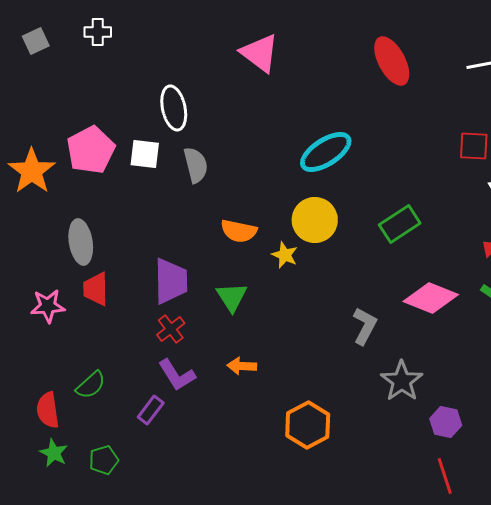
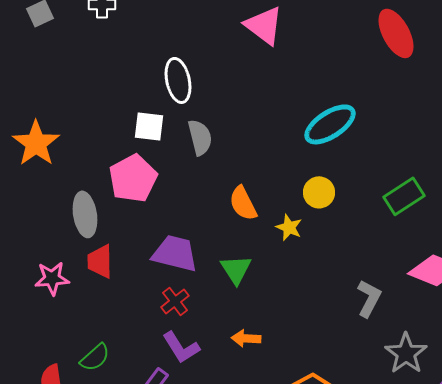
pink pentagon: (91, 150) -> (133, 178), moved
yellow circle: (315, 220) -> (319, 192), size x0.7
orange semicircle: (239, 231) -> (243, 203), turned 51
purple trapezoid: (171, 281) -> (175, 253), turned -75

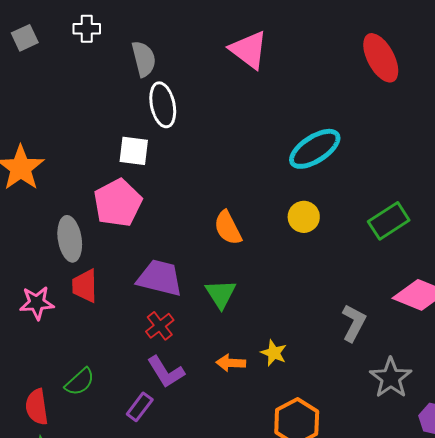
gray semicircle: (200, 137) -> (144, 59), moved
yellow star: (289, 227) -> (274, 353), moved

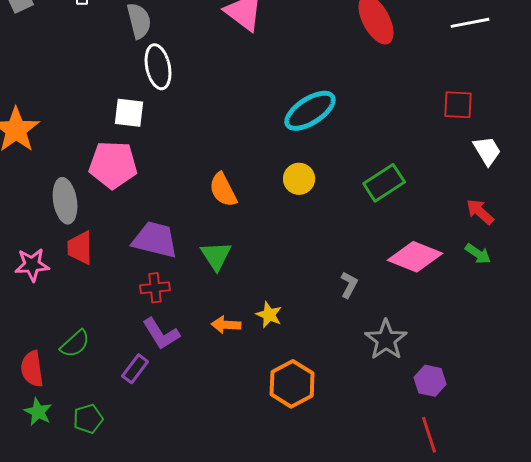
pink pentagon: (118, 203) -> (113, 165), turned 30
gray L-shape: (354, 323) -> (349, 285), size x0.7
red cross: (160, 326) -> (155, 288), turned 32

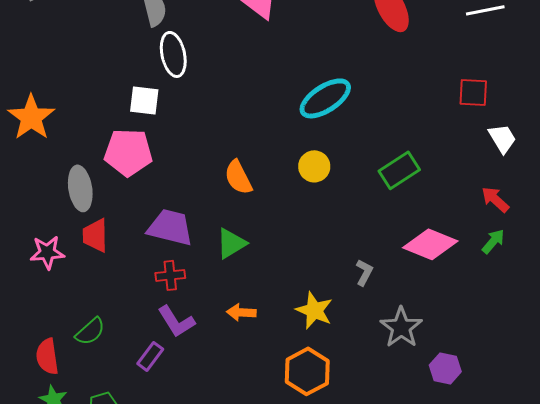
green arrow: (478, 254) -> (493, 241), turned -84
green triangle: (216, 256) -> (231, 243), turned 32
yellow star: (269, 315) -> (314, 310), moved, size x1.4

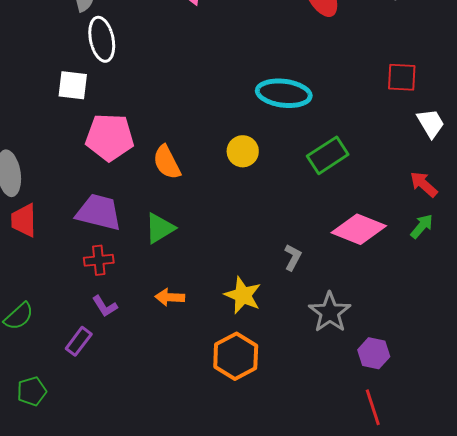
cyan ellipse: (325, 98) -> (284, 93), moved, turned 40
pink pentagon: (128, 152) -> (110, 137), moved
purple L-shape: (176, 321) -> (105, 306), size x0.7

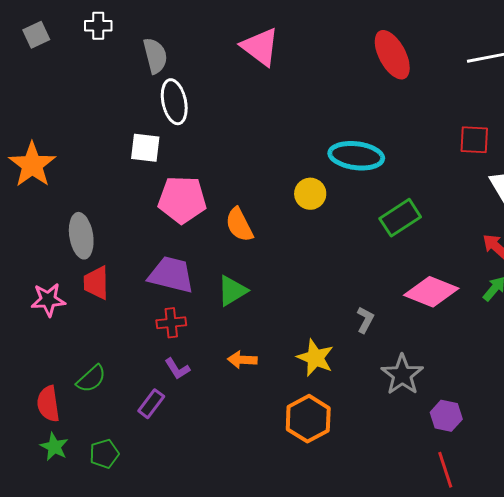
yellow circle: (243, 151) -> (310, 194), moved

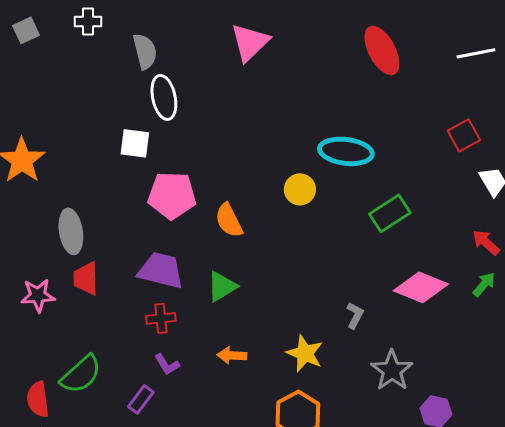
pink triangle: (260, 47) -> (250, 42), turned 39
red square: (474, 140) -> (464, 135), turned -32
green semicircle: (91, 379) -> (81, 374), size x1.4

